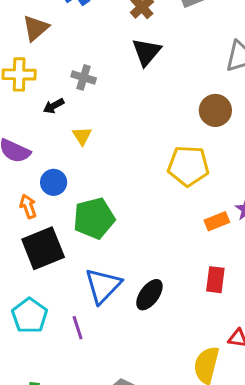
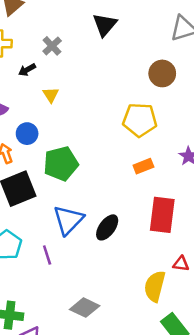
gray cross: (84, 77) -> (52, 46), turned 30
orange rectangle: (217, 221) -> (143, 166), moved
red rectangle: (215, 280) -> (162, 215), size x1.6

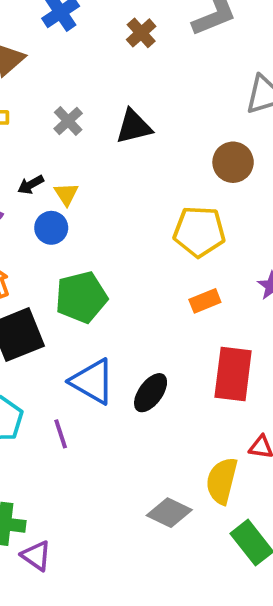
black triangle: (105, 25) -> (134, 127), moved, turned 36
black arrow: (27, 70) -> (31, 185), moved
blue circle: (27, 134) -> (51, 228), moved
blue triangle: (68, 220) -> (92, 381), turned -44
gray diamond: (85, 308) -> (169, 513), moved

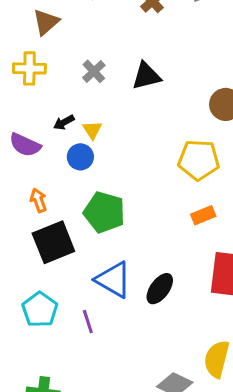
green pentagon: (81, 297) -> (104, 212), turned 30

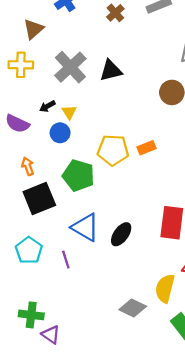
gray cross: (94, 71) -> (70, 67), size x1.8
yellow pentagon: (199, 160) -> (113, 150), moved
orange rectangle: (203, 215) -> (146, 148), moved

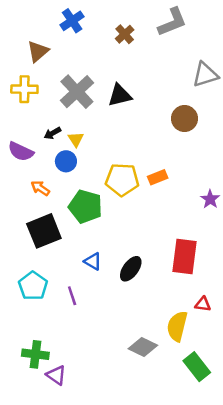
orange arrow: (28, 166) -> (40, 188), moved, turned -36
blue triangle: (85, 227) -> (93, 261), size x0.6

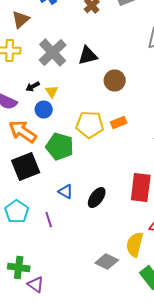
brown circle: (184, 119) -> (115, 80), moved
orange arrow: (40, 188) -> (23, 132), size x1.8

